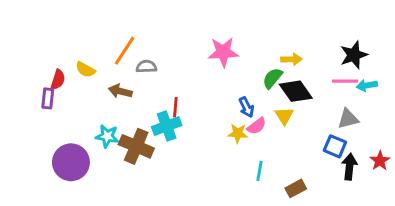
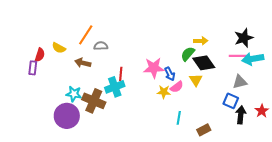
pink star: (223, 52) -> (154, 68), moved
cyan arrow: (367, 85) -> (253, 59), size x1.5
purple circle: (71, 162) -> (67, 116), moved

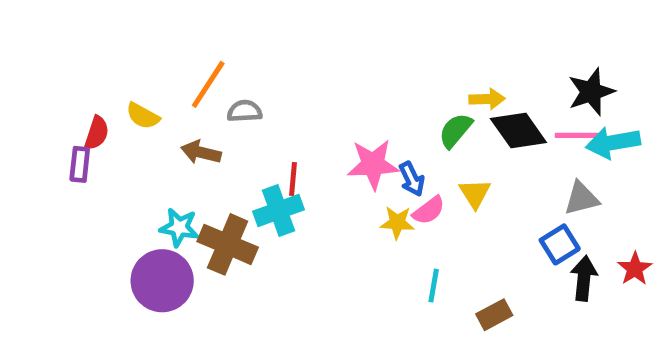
black diamond: (204, 63) -> (518, 130), moved
blue square: (231, 101) -> (560, 244), turned 35

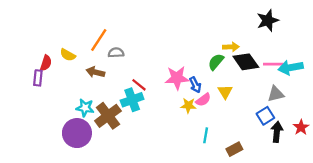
black star: (591, 92) -> (268, 20), moved
red line: (293, 179) -> (139, 85), turned -56
brown cross: (228, 244) -> (108, 116), turned 30

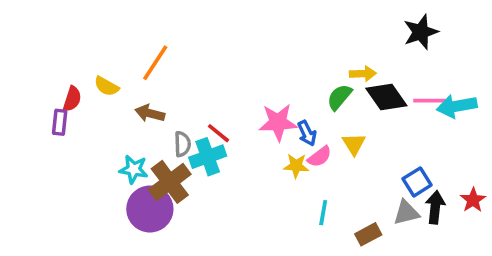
gray semicircle: (116, 53) -> (182, 144), moved, turned 91
gray triangle: (276, 94) -> (406, 213), moved
purple circle: (77, 133) -> (150, 209), moved

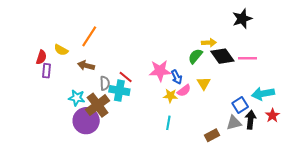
cyan arrow: (457, 106) -> (263, 94), moved
purple rectangle: (60, 122) -> (47, 71), moved
cyan cross: (208, 157) -> (119, 91), turned 30
cyan line: (323, 213) -> (168, 123), moved

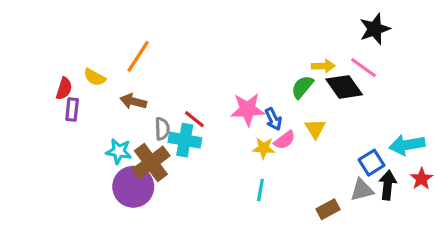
pink line: (247, 58) -> (363, 68), moved, turned 36

